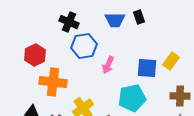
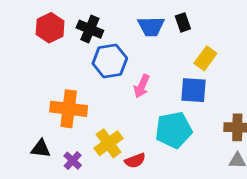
red hexagon: (35, 55) -> (50, 28), moved
yellow rectangle: (171, 61) -> (205, 58), moved

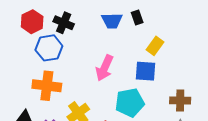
blue hexagon: (110, 61) -> (49, 48), moved
pink arrow: (142, 86) -> (105, 68), size x1.4

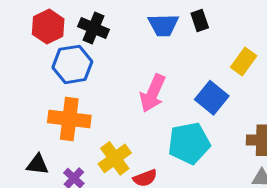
yellow rectangle: (155, 46) -> (244, 61), moved
blue square: (145, 71) -> (212, 98), turned 35

